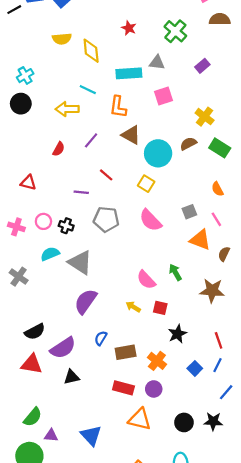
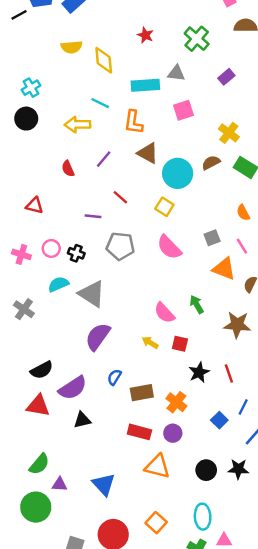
red semicircle: (59, 149) -> (68, 169), turned 128
red line: (219, 340) -> (229, 374), moved
blue square: (195, 368) -> (219, 420), moved

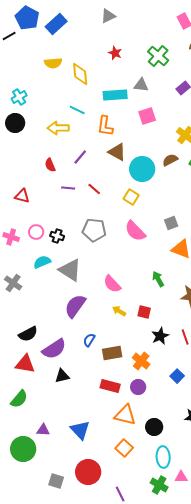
purple line: (93, 216) -> (68, 188), moved
pink semicircle: (164, 313) -> (112, 284), moved
green semicircle: (39, 464) -> (19, 399), moved
black circle: (206, 470) -> (154, 427), moved
orange square: (156, 523) -> (124, 448), moved

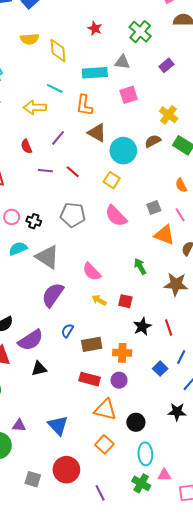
orange cross: (141, 361) -> (122, 353), turned -36

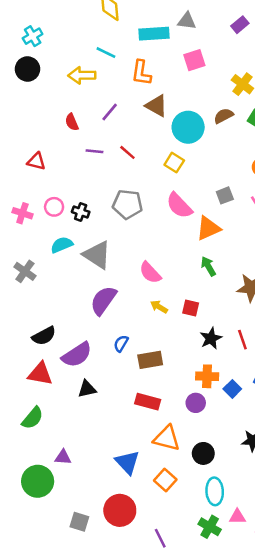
orange triangle: (164, 235) -> (208, 228), moved, turned -45
orange cross: (122, 353) -> (207, 376), moved
purple circle: (119, 380) -> (196, 403), moved
blue triangle: (58, 425) -> (127, 462), moved

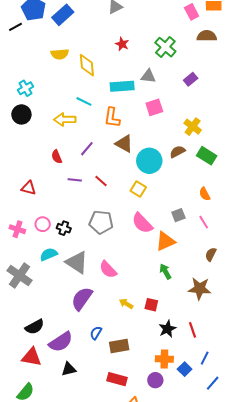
gray cross: (25, 271) -> (19, 275), size x1.4
pink semicircle: (150, 273) -> (108, 269), moved

